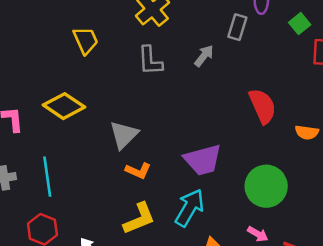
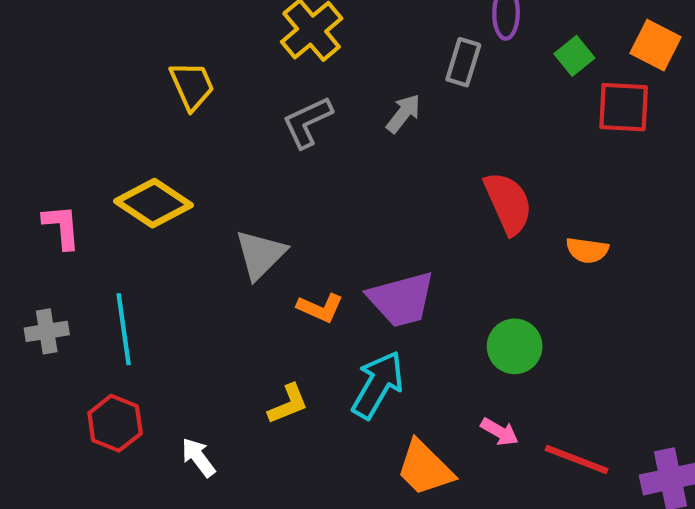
gray L-shape: (150, 61) -> (307, 122), turned 68
orange L-shape: (138, 171) -> (320, 308), moved
green circle: (266, 186) -> (515, 346), size x0.7
yellow L-shape: (139, 218) -> (288, 404), size x0.7

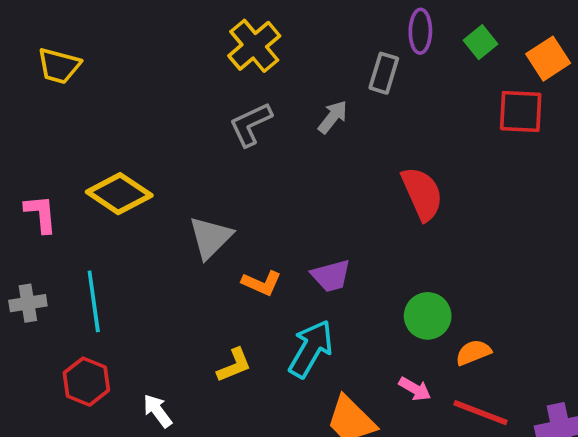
orange square: (656, 45) -> (548, 59), turned 30
green square: (574, 56) -> (481, 42), moved
yellow trapezoid: (192, 86) -> (59, 66), moved, turned 129
orange semicircle: (587, 250) -> (473, 352), moved, turned 150
purple trapezoid: (401, 299) -> (331, 276), size x0.7

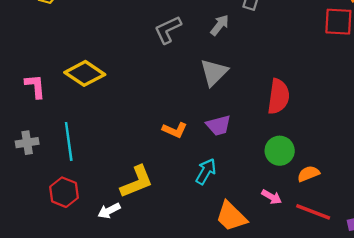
red semicircle: (422, 194) -> (278, 97), moved, turned 32
gray triangle: (210, 237) -> (214, 72), moved
cyan arrow: (311, 349) -> (206, 171), size x0.7
yellow L-shape: (234, 365) -> (137, 182), moved, size x1.5
white arrow: (158, 411) -> (109, 211), turned -80

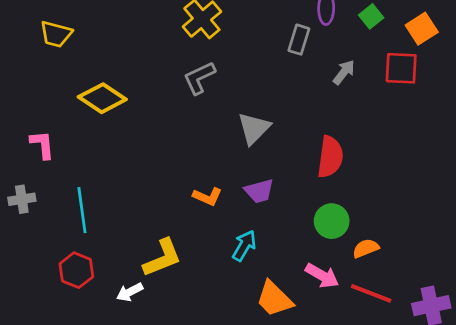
gray arrow: (220, 25) -> (344, 72), moved
yellow diamond: (85, 73) -> (102, 98), moved
gray cross: (27, 143) -> (22, 199), moved
pink arrow: (272, 197) -> (322, 276), size x1.4

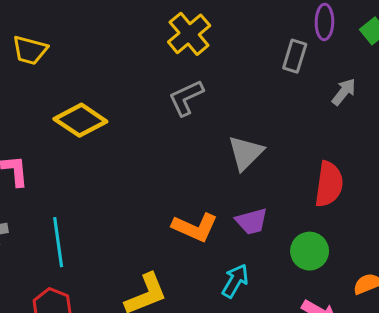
orange L-shape: (207, 196) -> (195, 227), size x1.4
green circle: (332, 221) -> (310, 251), moved

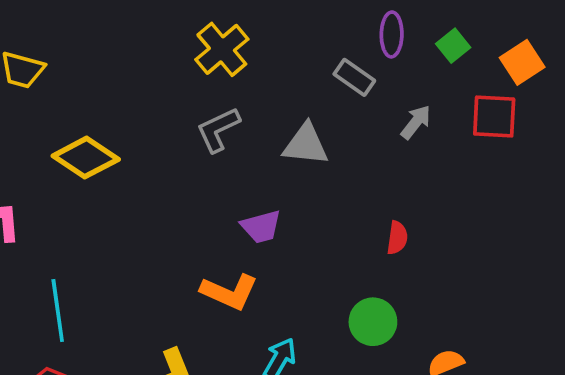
gray rectangle: (295, 56) -> (354, 77), turned -72
gray triangle: (246, 153) -> (306, 145), moved, turned 51
red semicircle: (329, 184) -> (397, 238), size x0.6
purple trapezoid: (252, 221) -> (261, 227), moved

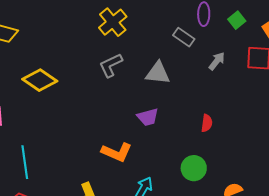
purple trapezoid: (261, 227) -> (148, 117), moved

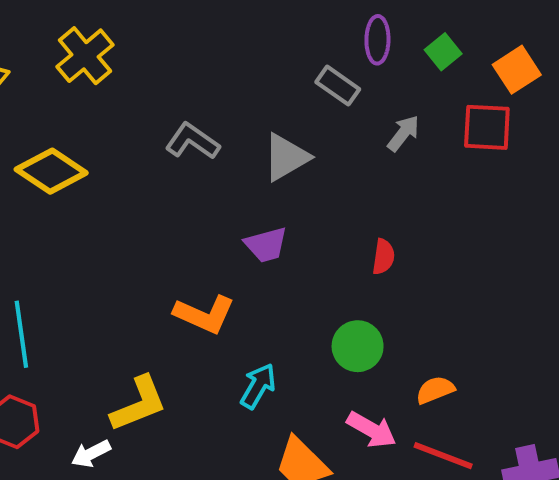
yellow cross: (113, 22) -> (85, 56), moved
gray L-shape: (111, 65) -> (192, 141), turned 60
gray triangle: (158, 73) -> (286, 157), turned -36

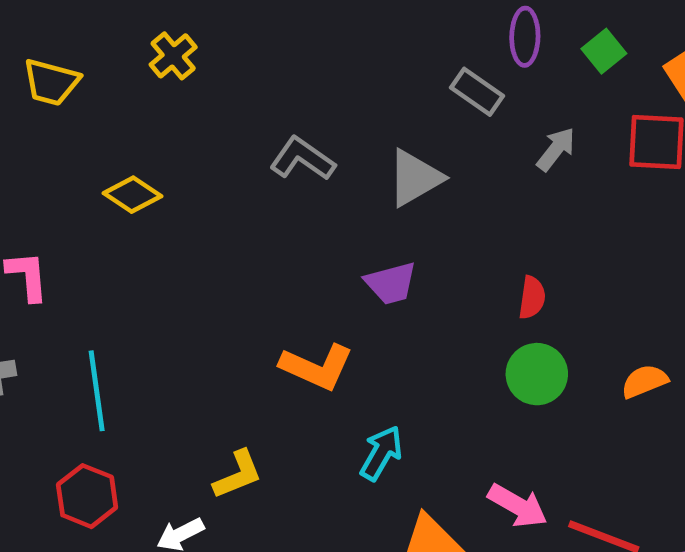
yellow cross: (85, 56) -> (173, 56), size x0.7
yellow diamond: (51, 171) -> (132, 195), size x0.7
green circle: (358, 346) -> (537, 374), moved
orange semicircle: (435, 390) -> (644, 381), moved
yellow L-shape: (139, 404) -> (238, 475), size x0.7

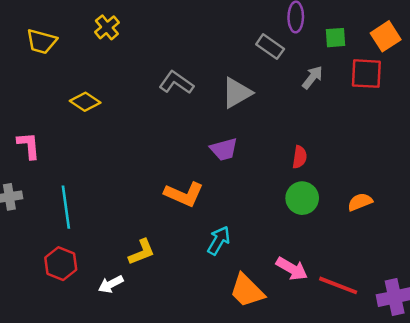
green square: (604, 51) -> (336, 38), moved, turned 35

